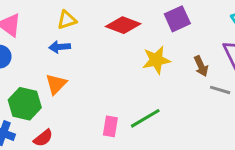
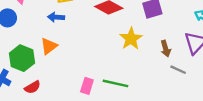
yellow star: (156, 60) -> (131, 39), turned -30
green line: (145, 118) -> (115, 83), turned 35

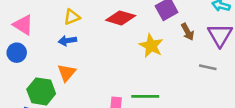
brown arrow: (166, 49) -> (188, 32), moved

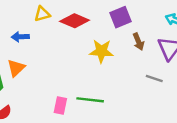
yellow triangle: (72, 17) -> (42, 14), moved
yellow star: (151, 46) -> (101, 51), turned -30

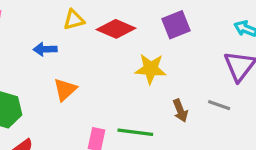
brown arrow: (138, 42) -> (180, 111), moved
orange triangle: (16, 68) -> (65, 89), moved

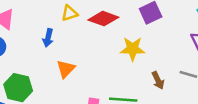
blue arrow: (45, 49) -> (48, 38), turned -72

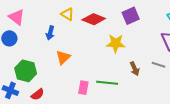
yellow triangle: (70, 13) -> (67, 14), turned 48

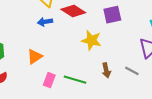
blue arrow: (50, 33) -> (45, 22), moved, turned 56
orange triangle: (63, 57) -> (35, 57), moved

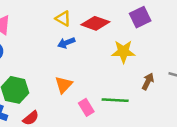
brown arrow: (106, 70) -> (148, 81), turned -128
pink rectangle: (49, 80) -> (86, 107), turned -40

